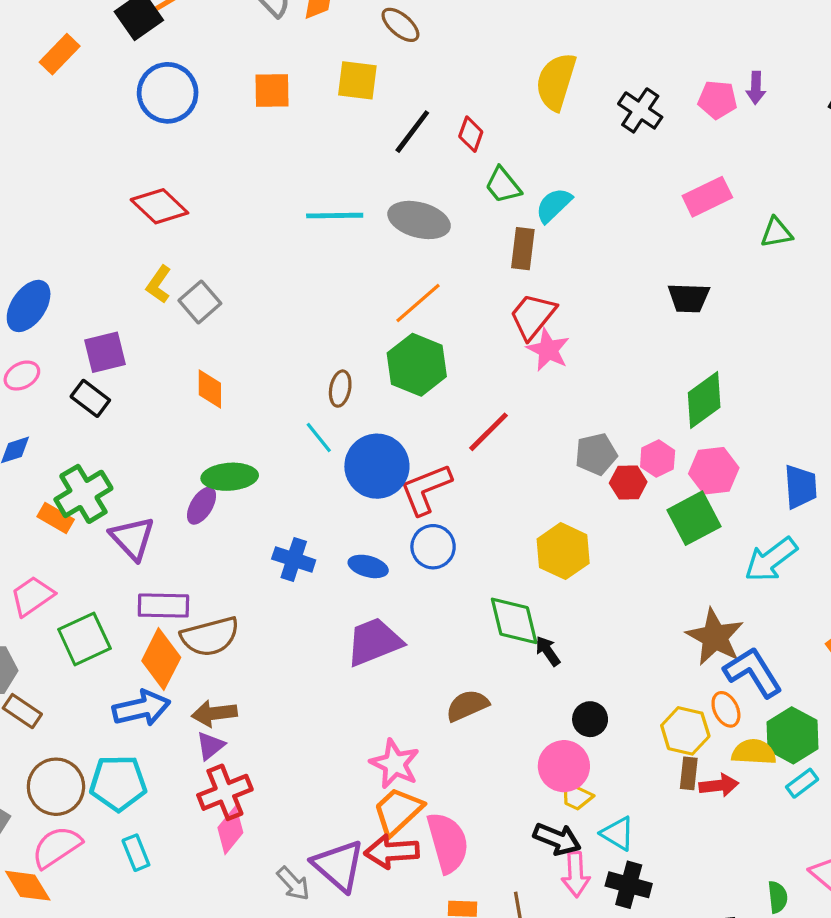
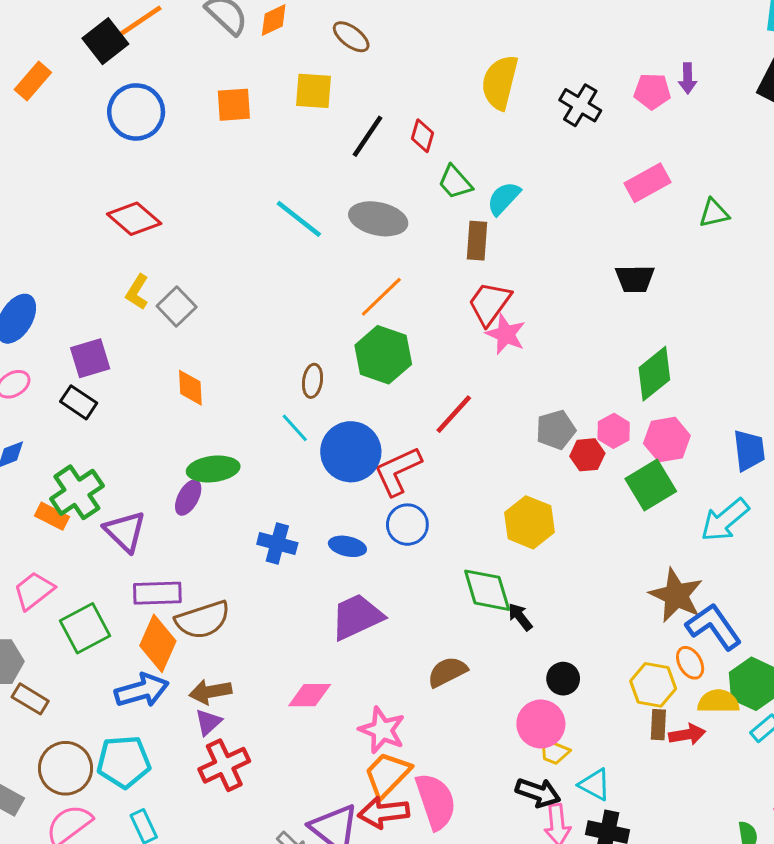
cyan line: (335, 216) -> (299, 219), turned 42
pink diamond: (230, 830) -> (310, 695), moved, turned 54

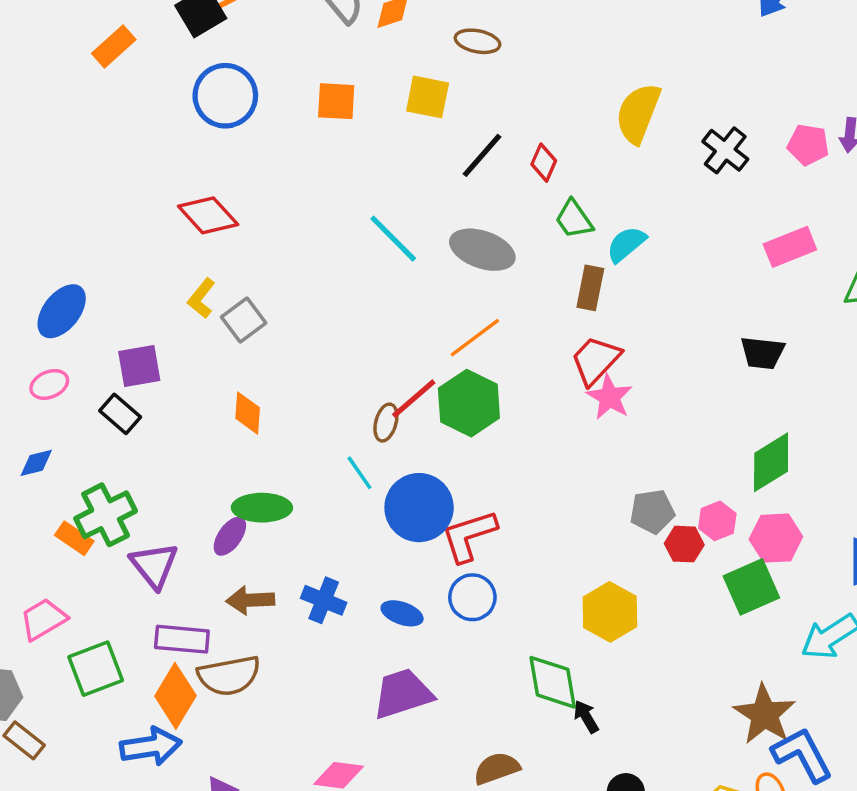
brown ellipse: (351, 37) -> (477, 41), turned -33
red line: (454, 414) -> (414, 399), moved
brown arrow: (210, 692) -> (250, 600), moved

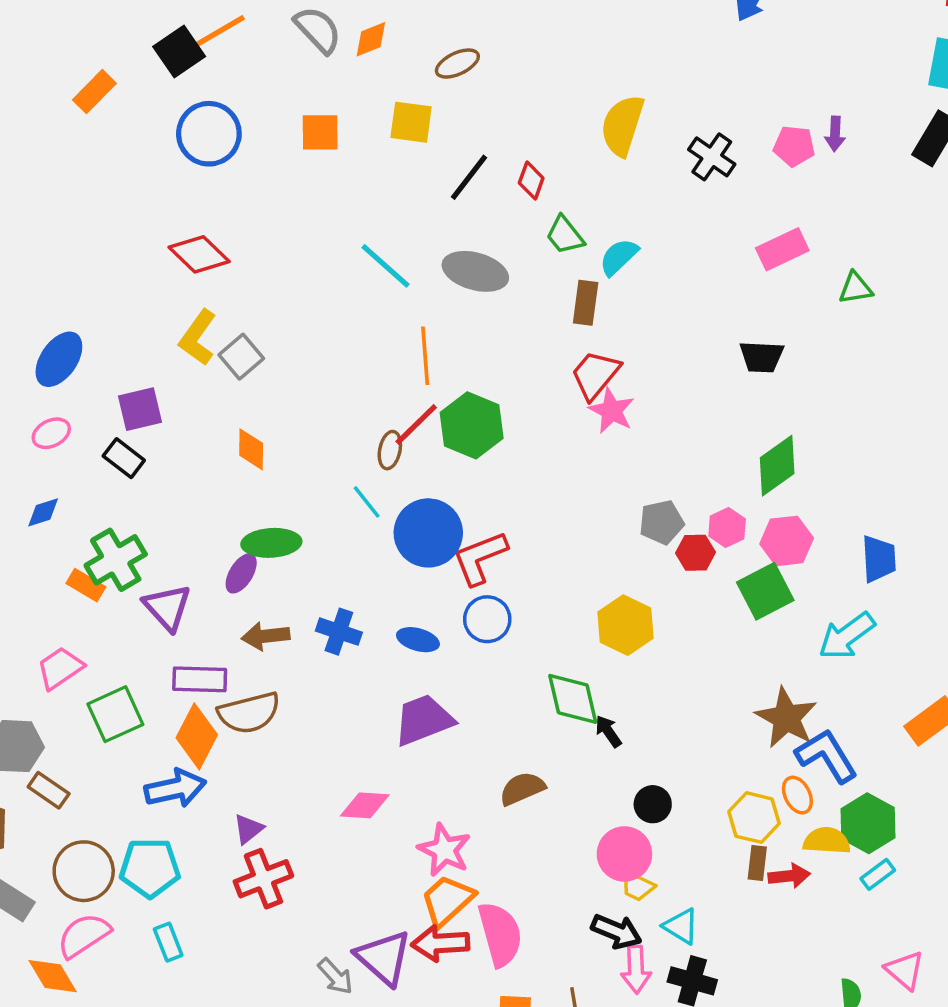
brown ellipse: (477, 41) -> (457, 64), turned -33
yellow L-shape: (201, 298) -> (198, 337), size x1.4
orange line: (475, 338) -> (425, 356), moved, turned -54

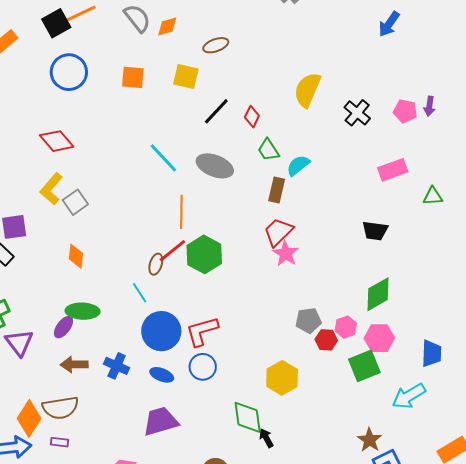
blue circle: (428, 533) -> (161, 331), moved
purple rectangle: (200, 679) -> (59, 442), moved, size x0.6
brown star: (786, 718) -> (370, 440), size x0.7

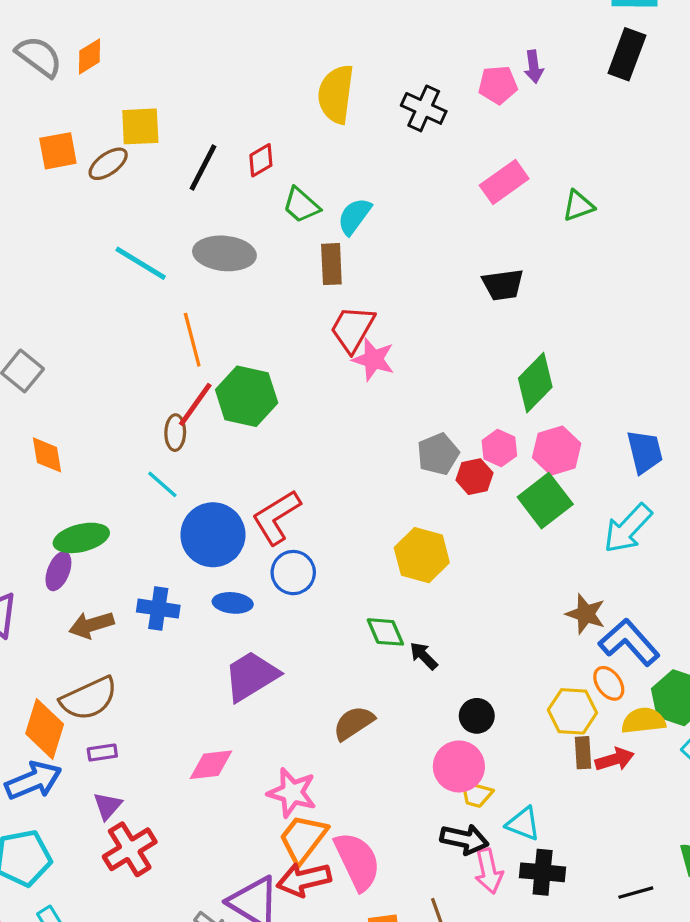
brown ellipse: (216, 45) -> (108, 164), moved
red diamond: (252, 117) -> (261, 160), turned 50
green diamond: (248, 417) -> (385, 632), size x0.7

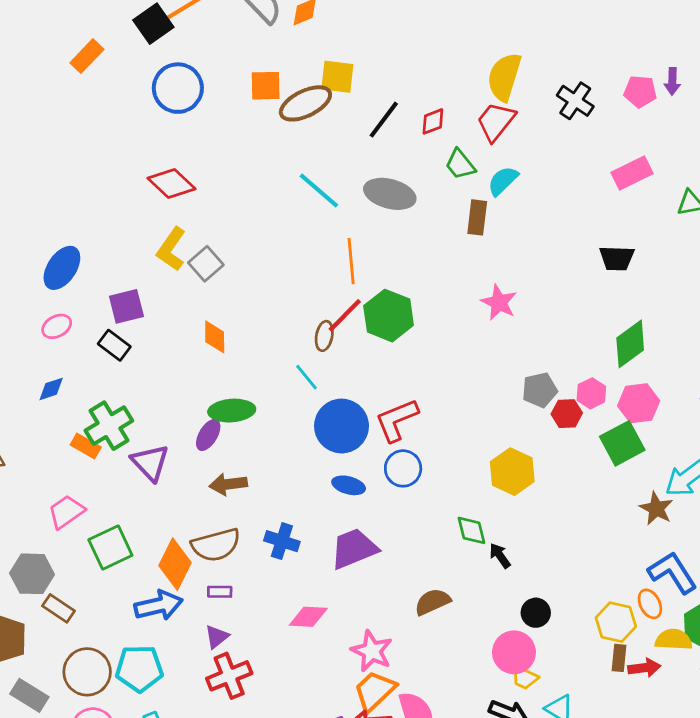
brown ellipse: (108, 164) -> (305, 103), size x1.5
red trapezoid: (352, 329) -> (496, 122), moved
blue cross: (158, 609) -> (282, 541), moved
brown star: (586, 614) -> (656, 509), moved

